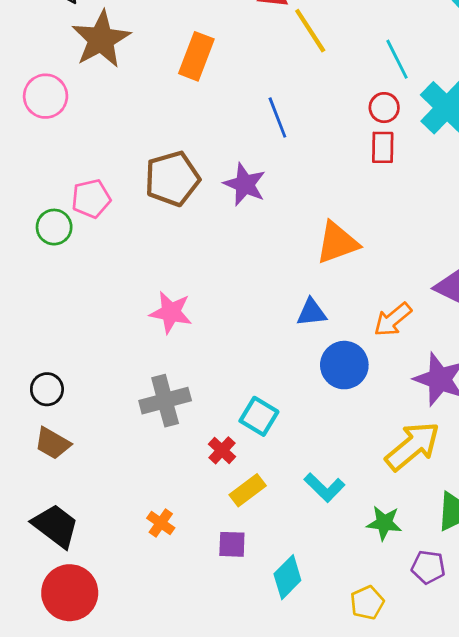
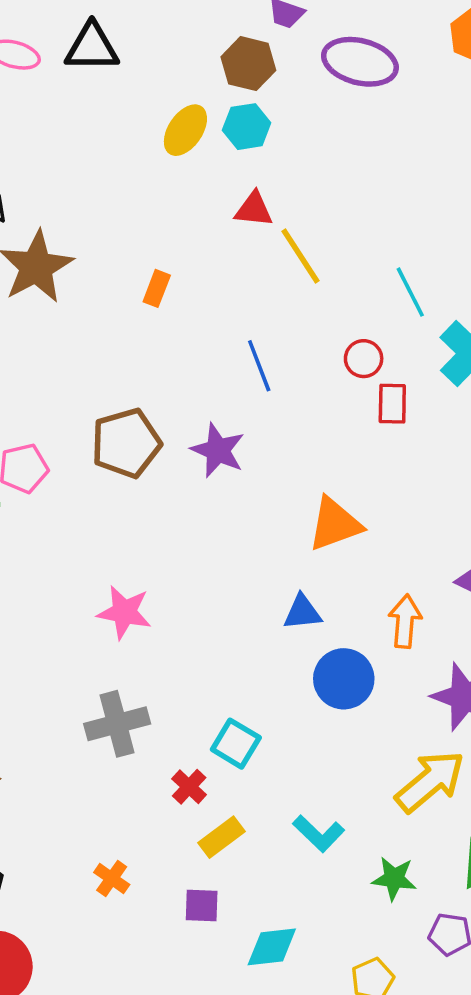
orange rectangle: (196, 56) -> (157, 288), size x0.6
red circle: (384, 108) -> (364, 359), moved
orange arrow: (393, 320) -> (405, 621), turned 135
cyan diamond: (287, 577) -> (272, 947), turned 39

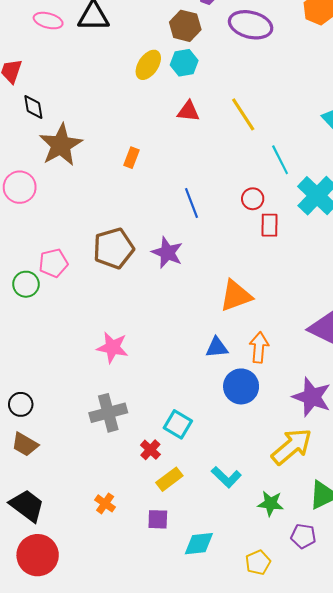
yellow line: (301, 256) -> (243, 114), moved
orange arrow: (405, 621) -> (259, 347), moved

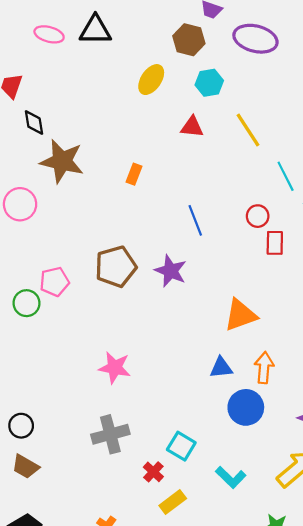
cyan hexagon: (184, 63) -> (209, 83), moved
brown star: (61, 145) -> (62, 161), turned -30
cyan L-shape: (226, 477) -> (231, 477), moved

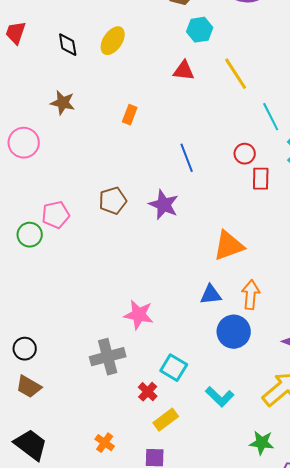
yellow ellipse: (151, 80) -> (113, 41), moved
black diamond: (34, 123) -> (68, 45), moved
brown star: (62, 161) -> (63, 103), size x0.6
brown pentagon: (116, 267) -> (113, 201), size x0.7
pink star: (115, 368) -> (139, 315), moved

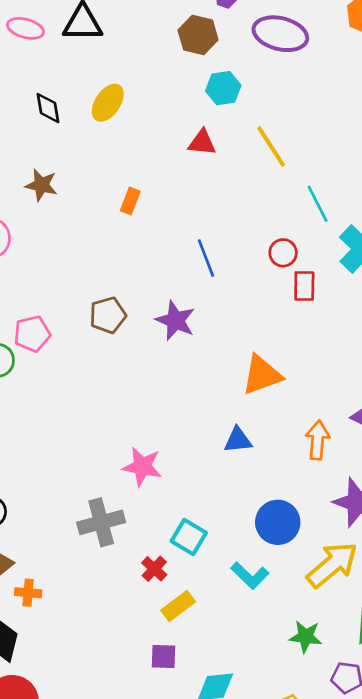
orange arrow: (251, 295) -> (318, 440), moved
blue circle: (234, 332) -> (278, 522), moved
orange cross: (105, 443) -> (28, 593), moved, turned -30

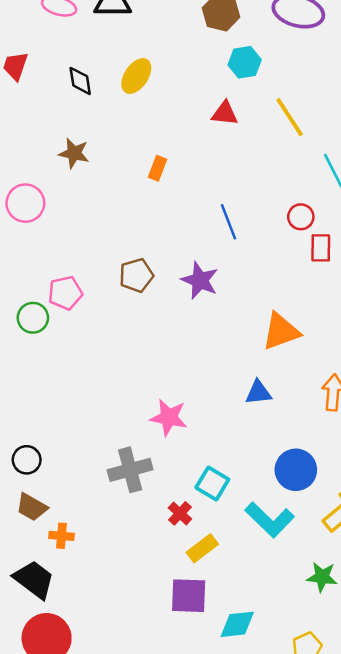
cyan L-shape: (250, 575) -> (270, 520), size x1.4
purple square: (164, 656) -> (189, 596), size x1.5

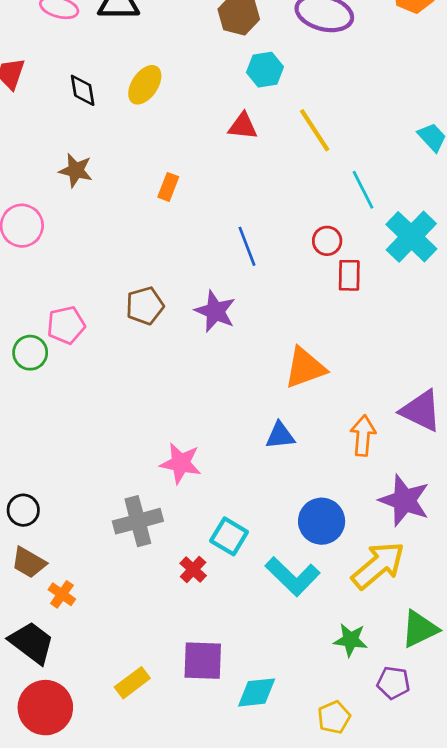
orange cross: (62, 536) -> (62, 594), turned 30
yellow rectangle: (202, 548) -> (132, 683), moved

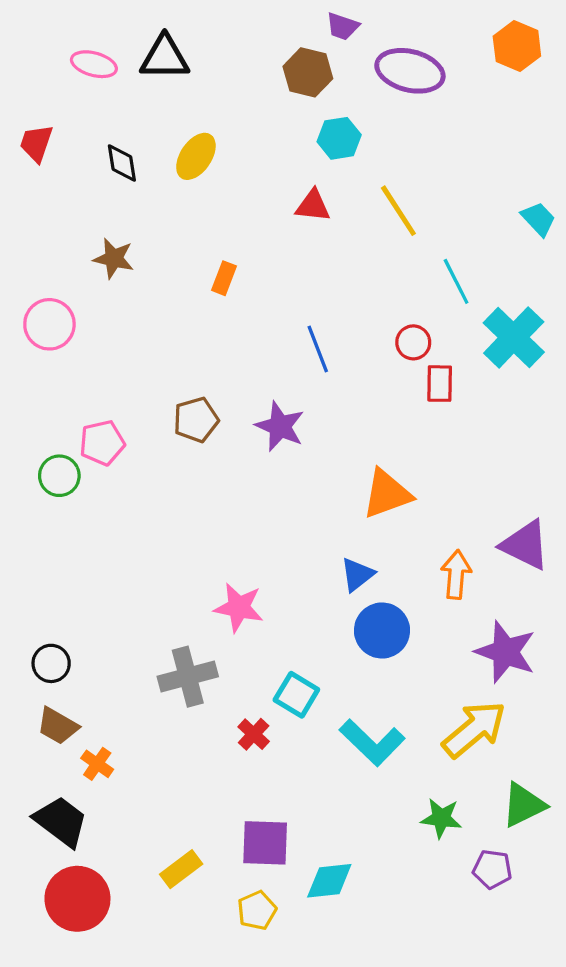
blue triangle: (280, 436) -> (357, 575), turned -32
blue circle: (322, 521) -> (382, 630), moved
yellow pentagon: (334, 717) -> (257, 910), moved

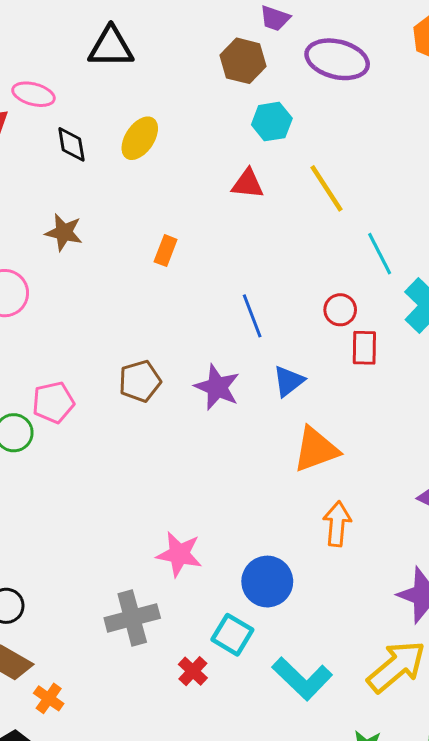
pink ellipse: (94, 64) -> (33, 94), moved
blue triangle: (357, 575) -> (289, 381), moved
orange arrow: (456, 575) -> (337, 524), moved
blue circle: (382, 630) -> (267, 582), moved

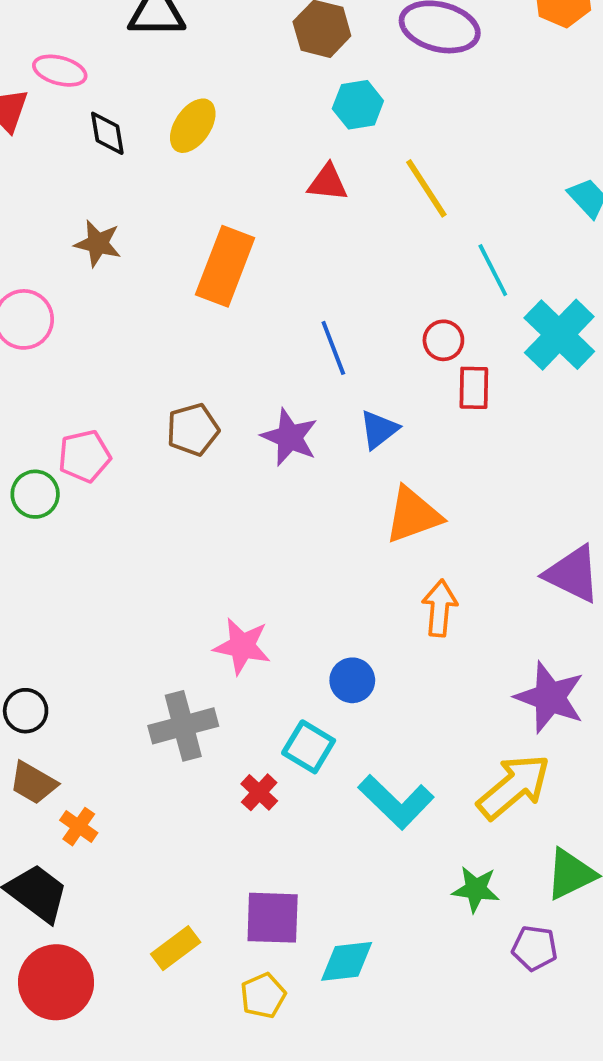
orange rectangle: (166, 251) -> (225, 266), size x2.0
blue circle: (267, 582) -> (352, 680), size x0.7

